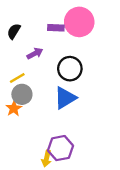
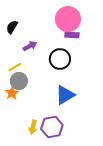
purple rectangle: (56, 28) -> (72, 35), moved
blue triangle: (65, 98) -> (65, 95), moved
yellow arrow: (46, 159) -> (33, 127), moved

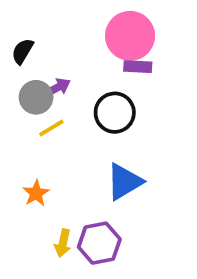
yellow line: (15, 67) -> (51, 128), moved
gray circle: (19, 81) -> (36, 97), moved
orange star: (12, 93) -> (36, 193), moved

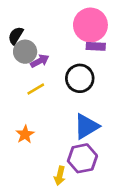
gray circle: (36, 97) -> (25, 52), moved
yellow arrow: (63, 243) -> (60, 176), moved
purple hexagon: (99, 243) -> (82, 158), moved

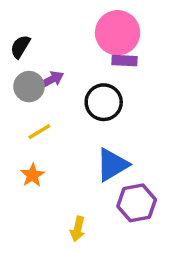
gray circle: (25, 52) -> (29, 87), moved
yellow line: (36, 89) -> (39, 132), moved
purple hexagon: (82, 158) -> (137, 203), moved

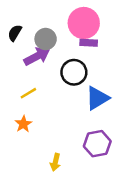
purple arrow: (52, 80) -> (37, 56), size x1.5
gray circle: (29, 87) -> (46, 39), moved
blue triangle: (112, 165) -> (97, 98), moved

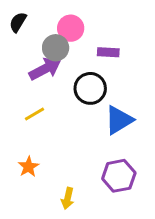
pink circle: (84, 23) -> (71, 28), moved, size x0.7
black semicircle: (15, 33) -> (18, 22), moved
orange star: (23, 124) -> (28, 167), moved

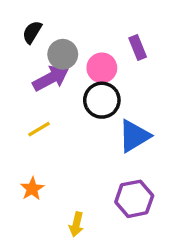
black semicircle: (18, 22) -> (32, 32), moved
pink circle: (71, 28) -> (102, 68), moved
purple rectangle: (108, 52) -> (138, 47), moved, turned 65

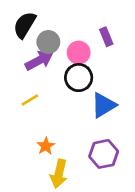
black semicircle: (32, 32) -> (25, 25), size x1.5
orange star: (32, 189) -> (46, 146), moved
yellow arrow: (76, 224) -> (59, 174), size x1.5

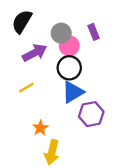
gray circle: (48, 42) -> (61, 33), moved
blue triangle: (104, 105) -> (73, 92), moved
purple hexagon: (104, 154) -> (91, 114), moved

